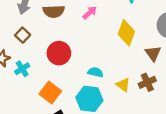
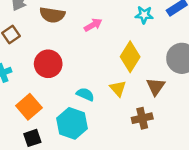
yellow triangle: (123, 85) -> (118, 88), moved

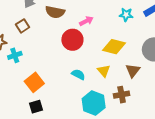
yellow diamond: (130, 57) -> (114, 47), turned 70
red circle: (48, 64) -> (72, 40), moved
cyan hexagon: (72, 123) -> (94, 103), moved

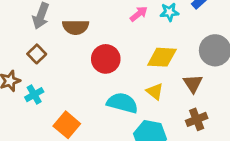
pink arrow: (86, 21) -> (139, 14), moved
cyan semicircle: (78, 74) -> (122, 103), size x1.6
brown cross: (122, 95) -> (197, 119), moved

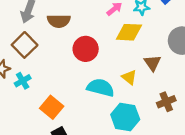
brown square: (37, 54) -> (25, 45), size x1.5
yellow diamond: (162, 57) -> (129, 32), moved
brown triangle: (193, 84) -> (152, 63), moved

